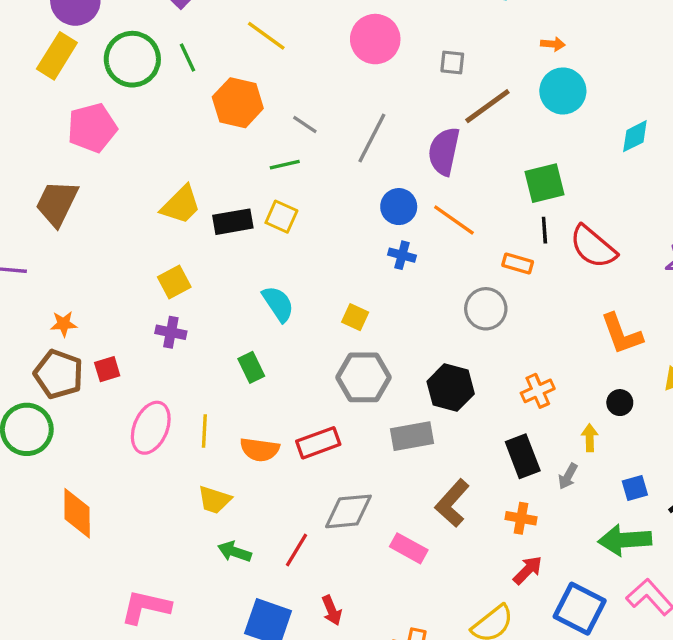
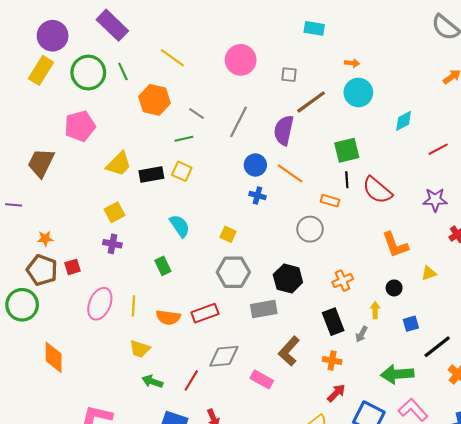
pink pentagon: (92, 128) -> (80, 126), moved
blue square: (635, 488) -> (411, 324), moved

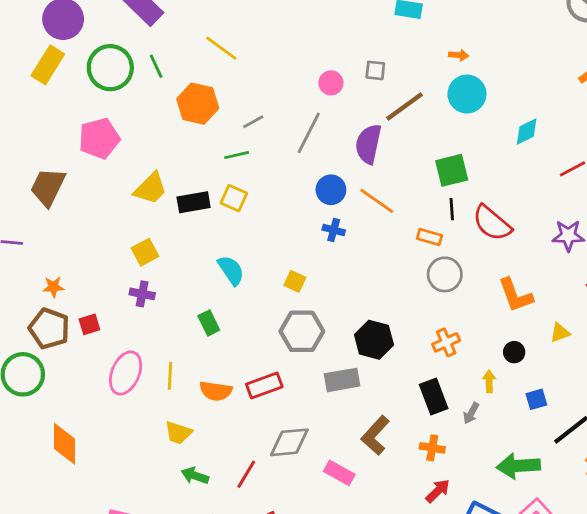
pink circle: (241, 60) -> (331, 83), moved, size x0.6
gray line: (197, 113) -> (253, 122), turned -63
gray circle: (310, 229) -> (445, 274), moved

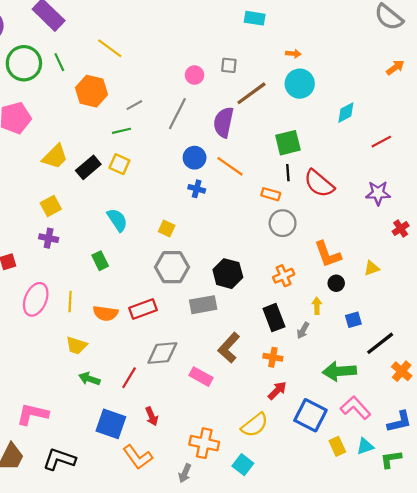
black rectangle: (194, 202) -> (88, 167), turned -30
orange L-shape: (516, 295) -> (328, 254), moved

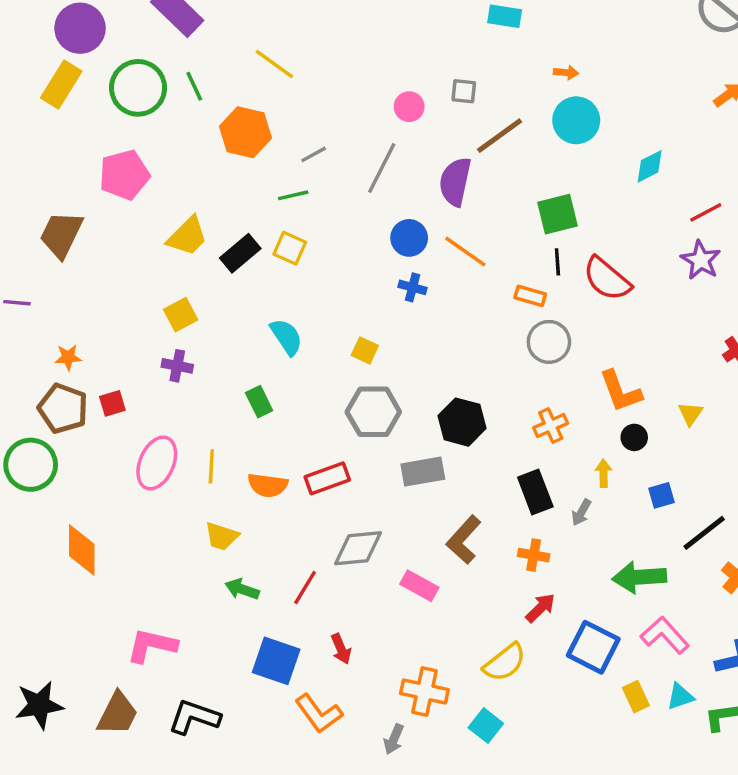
purple star: (378, 193) -> (701, 260), moved, turned 30
yellow triangle: (372, 268) -> (690, 414), turned -35

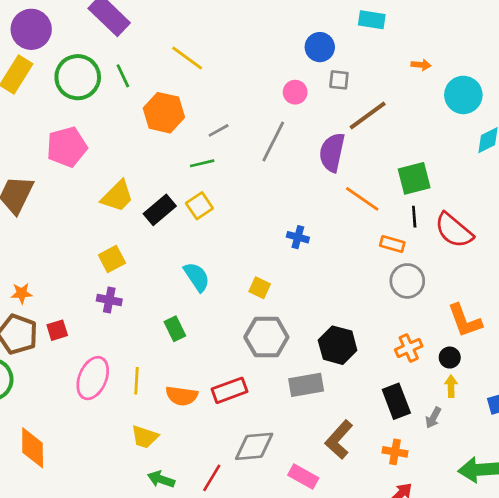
cyan circle: (576, 120) -> (463, 95), moved
blue circle: (409, 238) -> (320, 47), moved
yellow square: (290, 248) -> (199, 206), turned 32
orange line: (465, 252) -> (362, 199), moved
black circle: (634, 437) -> (450, 358), moved

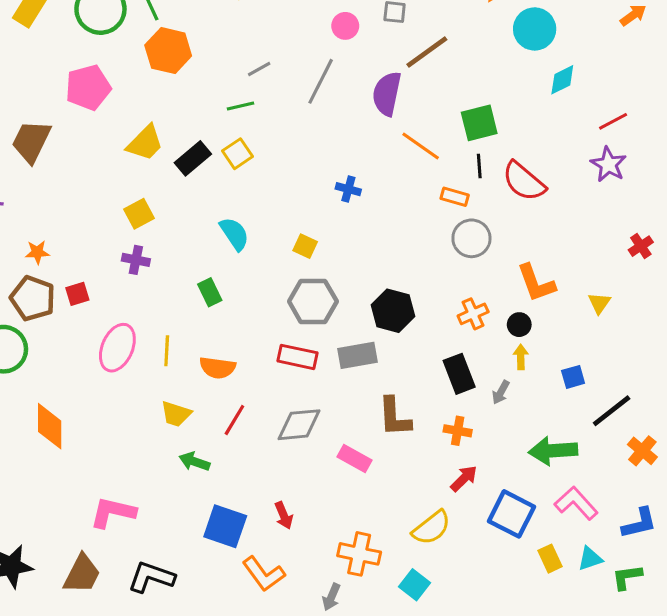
orange hexagon: (164, 113) -> (168, 51), moved
red rectangle: (230, 390) -> (298, 357), moved, turned 32
brown L-shape: (339, 440) -> (395, 417), turned -45
red line: (212, 478) -> (234, 420), moved

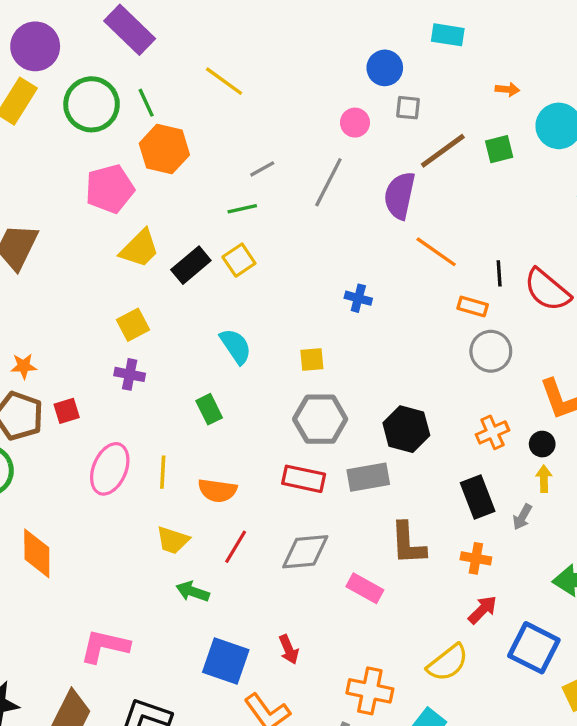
pink pentagon: (88, 87) -> (110, 189), moved
green square: (479, 123) -> (499, 149), moved, size x0.7
yellow square: (305, 246) -> (312, 360), turned -30

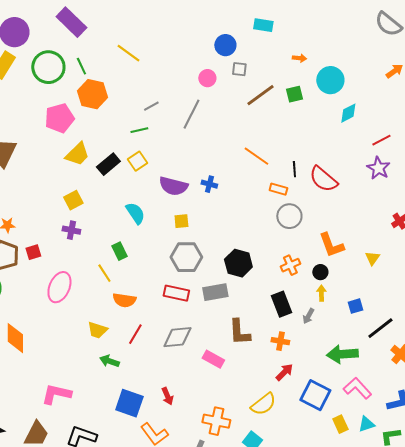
purple semicircle: (400, 195) -> (173, 186), moved, turned -88
yellow line: (163, 472) -> (104, 273), moved, turned -36

